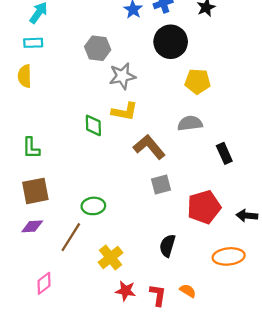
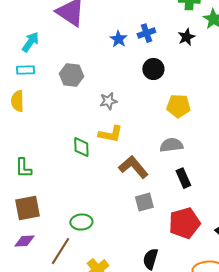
black circle: (171, 42) -> (153, 69), size x0.7
gray hexagon: (98, 48) -> (71, 75), moved
gray star: (122, 76) -> (108, 101), size x0.7
black rectangle: (224, 153) -> (183, 178), moved

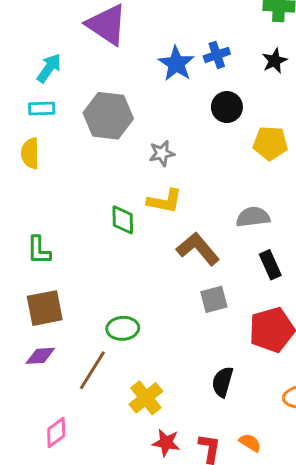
blue star: (118, 39) -> (176, 64), size x1.4
gray hexagon: (71, 75) -> (108, 116), size x1.4
yellow pentagon: (178, 106) -> (270, 143), moved

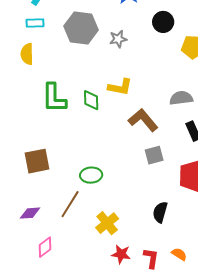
gray star: (162, 153) -> (118, 39), moved
green L-shape: (39, 250) -> (54, 98), moved, size x1.5
purple diamond: (40, 356) -> (30, 213), moved

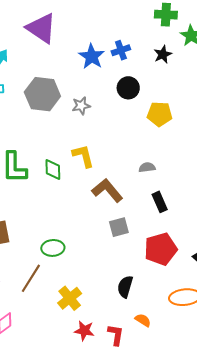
yellow L-shape: (120, 87) -> (83, 156), turned -115
gray semicircle: (181, 98) -> (147, 167), size x0.7
orange semicircle: (179, 254) -> (143, 320), moved

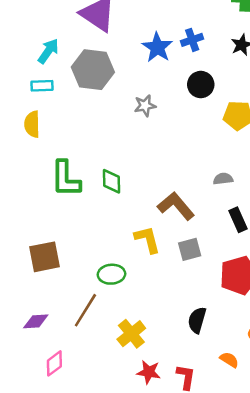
gray hexagon: (42, 94) -> (93, 70), moved
yellow L-shape: (83, 156) -> (147, 239), moved
orange semicircle: (143, 320) -> (229, 360), moved

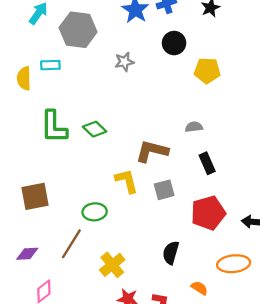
cyan rectangle: (42, 86) -> (50, 65), moved
green diamond: (111, 181) -> (95, 129), turned -45
brown L-shape: (176, 206) -> (152, 151), turned -36

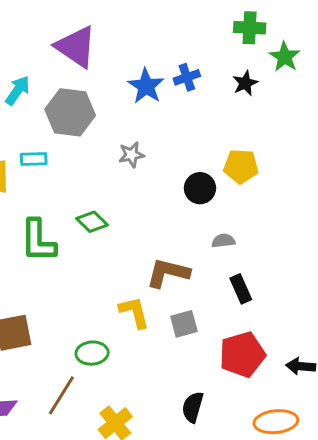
black circle: (174, 43) -> (200, 188), moved
green diamond: (95, 129) -> (92, 222), moved

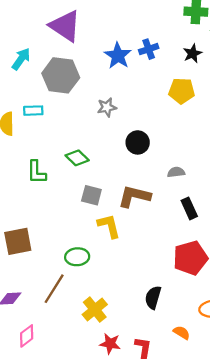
yellow pentagon: (241, 166) -> (182, 91), moved
black circle: (200, 188) -> (138, 142), moved
green L-shape: (38, 241) -> (37, 172), size x0.7
gray square: (184, 324) -> (91, 195), moved, turned 30

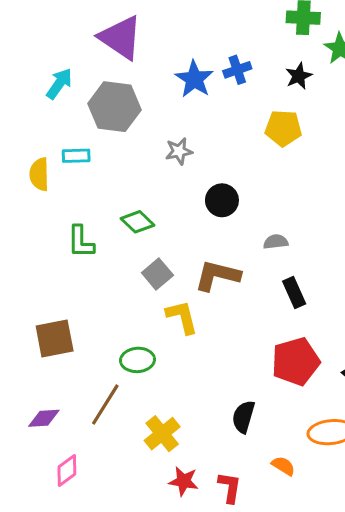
gray square: (91, 195) -> (157, 274), turned 35

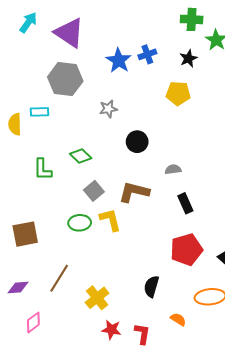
cyan arrow: (59, 84) -> (28, 23), moved
green ellipse: (138, 360) -> (80, 223), moved

